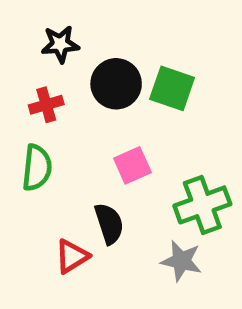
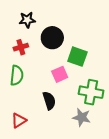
green square: (172, 88) -> (77, 57), moved
green cross: (202, 205) -> (91, 92), turned 30
red triangle: (72, 256) -> (19, 120), moved

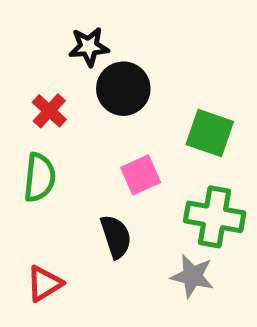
black star: (27, 20) -> (89, 47), moved
red cross: (21, 47) -> (49, 111), turned -32
green square: (77, 57) -> (210, 133), moved

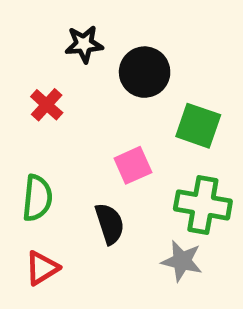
black circle: (123, 89) -> (145, 72), moved
green semicircle: (39, 177) -> (37, 198), moved

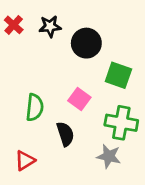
red cross: (47, 105) -> (14, 25), moved
pink square: (133, 165) -> (79, 99), turned -30
green semicircle: (37, 198) -> (35, 107), moved

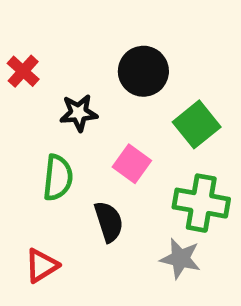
red cross: (14, 25) -> (23, 71), moved
black star: (50, 26) -> (79, 113), moved
green square: (118, 75) -> (197, 124), turned 32

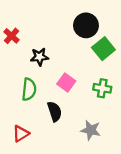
black circle: (143, 71) -> (86, 25), moved
green square: (197, 124) -> (103, 49), moved
green cross: (201, 203) -> (102, 88), moved, size x0.7

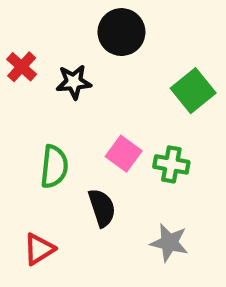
black circle: (86, 25) -> (121, 32), moved
black star: (39, 57) -> (74, 82), moved
green cross: (102, 88) -> (171, 164), moved

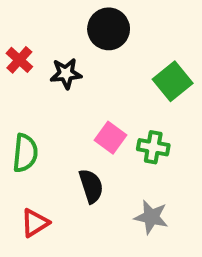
green semicircle: (54, 167) -> (25, 153), moved

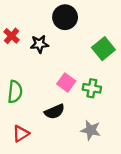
black semicircle: (91, 186) -> (55, 112), turned 84

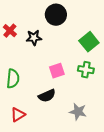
pink square: (66, 82) -> (57, 71), turned 35
green cross: (92, 88) -> (86, 70), moved

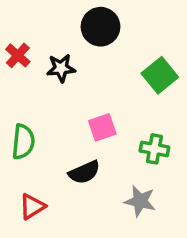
green cross: (86, 70) -> (154, 149), moved

